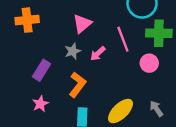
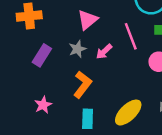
purple rectangle: (42, 70) -> (42, 55), moved

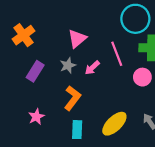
orange cross: (29, 16) -> (23, 35), turned -30

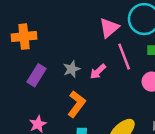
orange cross: (23, 35) -> (24, 37), turned 30
pink triangle: (77, 39) -> (109, 28), moved

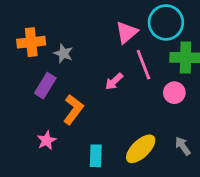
gray star: (72, 69) -> (63, 53), moved, turned -30
orange L-shape: (77, 104) -> (73, 110), moved

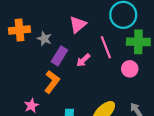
pink triangle: (127, 32) -> (78, 25), moved
purple rectangle: (45, 86) -> (59, 56), moved

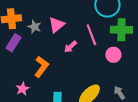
pink triangle: (78, 25) -> (56, 25), moved
purple rectangle: (59, 56) -> (13, 43), moved

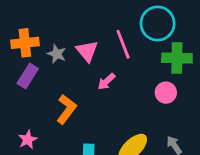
pink triangle: (56, 25) -> (87, 51), turned -30
pink line: (91, 35) -> (123, 44), moved
pink star: (22, 89) -> (28, 140), moved

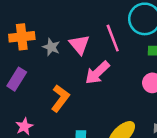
purple rectangle: (28, 76) -> (17, 79), moved
pink arrow: (106, 82) -> (97, 73), size x1.5

